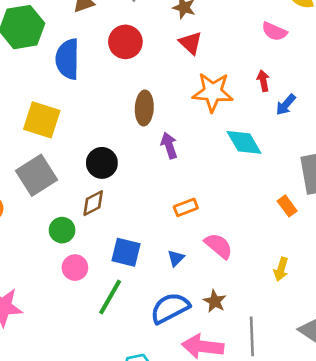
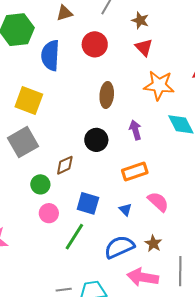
purple arrow: (169, 146) -> (135, 130), moved
black circle: (102, 163) -> (96, 140), moved
orange rectangle: (186, 207) -> (135, 172), size x1.4
blue triangle: (176, 258) -> (125, 210), turned -32

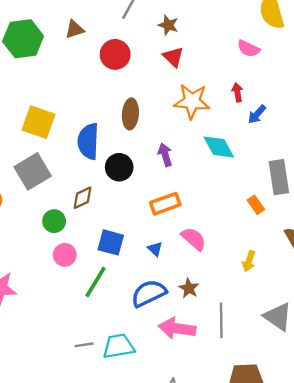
brown triangle: (64, 13) -> (75, 29), moved
blue semicircle: (50, 55) -> (88, 141), moved

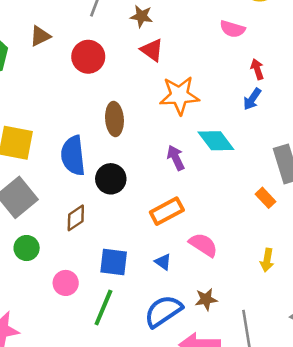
red arrow: (237, 92) -> (257, 69), moved
purple arrow: (165, 155) -> (176, 158), moved
green circle: (54, 221) -> (27, 248), moved
brown star: (189, 288) -> (206, 299), turned -30

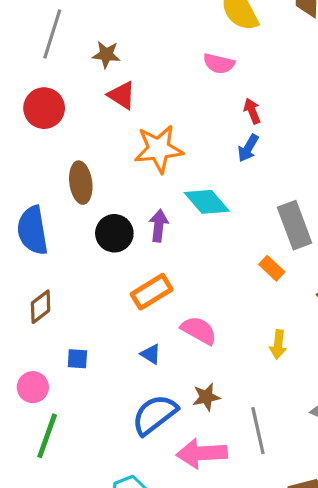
purple arrow: (176, 158) -> (159, 226), turned 35
black circle: (111, 179) -> (114, 233), moved
blue square: (114, 262) -> (77, 359), moved, size x0.6
green line: (103, 308) -> (47, 436), moved

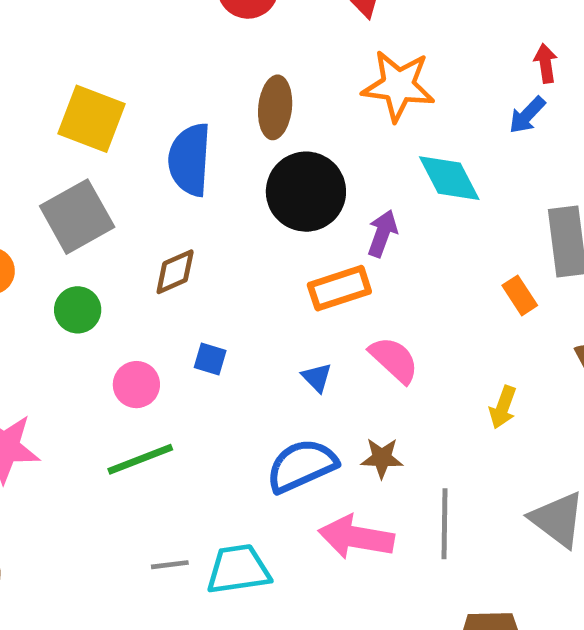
purple arrow: (159, 226) -> (382, 233), moved
black circle: (114, 233) -> (306, 192), size x1.4
green line: (47, 436) -> (140, 459), turned 36

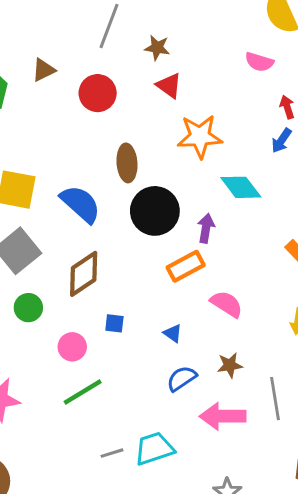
blue semicircle: (190, 160) -> (80, 204), turned 138
brown diamond: (175, 272) -> (84, 274), size x1.5
blue triangle: (317, 377) -> (173, 333), moved
blue semicircle: (302, 466) -> (182, 379), size x0.7

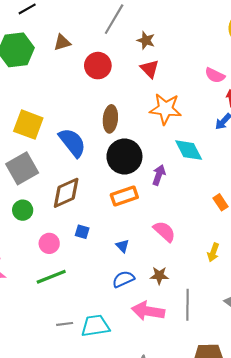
pink semicircle: (259, 62) -> (215, 75), moved
orange rectangle: (186, 266) -> (124, 196), moved

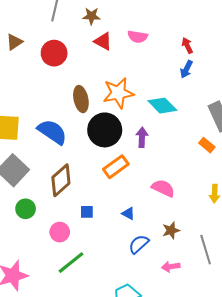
pink semicircle: (215, 75) -> (138, 37), moved
orange star: (165, 109) -> (118, 93), moved
pink arrow: (148, 311) -> (171, 267), size x0.6

